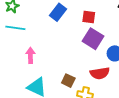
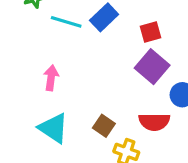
red square: (89, 17) -> (151, 32), turned -32
cyan line: (15, 28) -> (66, 22), moved

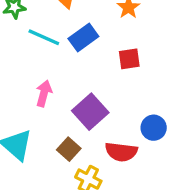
purple square: (152, 67) -> (90, 112), moved
pink arrow: (51, 78) -> (44, 93), moved

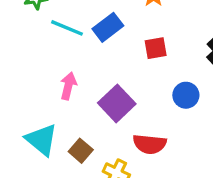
blue circle: (154, 128) -> (186, 95), moved
brown square: (69, 149) -> (81, 151), moved

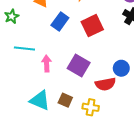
cyan line: (67, 28) -> (24, 49), moved
red square: (156, 48) -> (92, 26), size x1.5
blue circle: (186, 95) -> (121, 68), moved

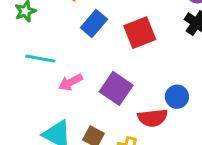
pink arrow: (47, 64) -> (70, 82), turned -119

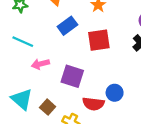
purple square: (116, 88) -> (72, 76), turned -30

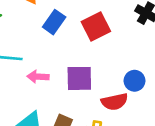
pink arrow: (40, 64) -> (38, 77), turned 36

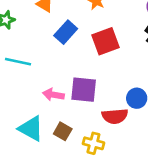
pink arrow: (38, 77) -> (53, 95), moved

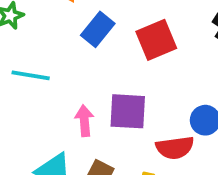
pink arrow: (53, 95) -> (84, 121), turned 78

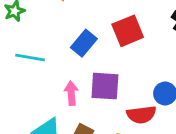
blue rectangle: (98, 29) -> (84, 43), moved

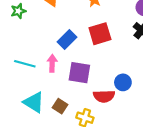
cyan line: (30, 58) -> (25, 64), moved
pink arrow: (71, 93) -> (52, 63), moved

